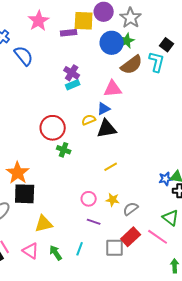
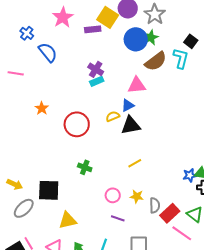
yellow square: (84, 21) -> (108, 17), turned 30
green cross: (64, 150) -> (85, 167), moved
orange star: (18, 173) -> (42, 108), moved, size x0.6
gray semicircle: (131, 209) -> (155, 205), turned 126
red rectangle: (131, 237) -> (170, 213), moved

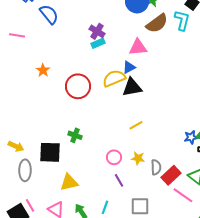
yellow semicircle: (113, 116) -> (114, 78), size x1.6
green cross: (85, 167) -> (75, 135), moved
gray ellipse: (24, 208) -> (25, 170), turned -45
purple line: (118, 218) -> (119, 180), turned 40

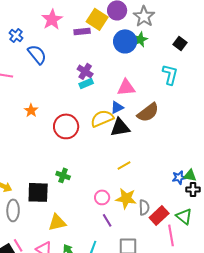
cyan L-shape: (182, 20) -> (170, 74), moved
brown semicircle: (157, 23) -> (148, 112), moved
yellow star: (138, 158) -> (126, 198), size x1.5
pink line: (183, 195) -> (171, 235), turned 45

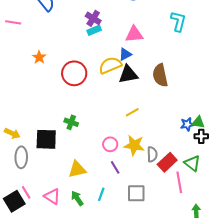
brown semicircle: (148, 112) -> (160, 75), moved, turned 115
yellow triangle: (57, 222) -> (77, 169), moved

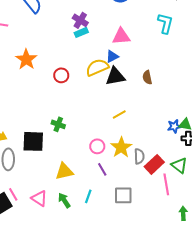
orange star: (39, 57) -> (26, 59), size x1.5
red circle: (74, 73) -> (61, 75), size x0.6
brown semicircle: (160, 75) -> (147, 77), size x0.6
yellow star: (134, 145) -> (121, 147), turned 30

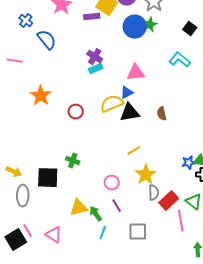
cyan L-shape: (165, 23) -> (180, 60), turned -65
yellow star: (121, 147) -> (146, 175), moved
green arrow: (64, 200) -> (96, 214), moved

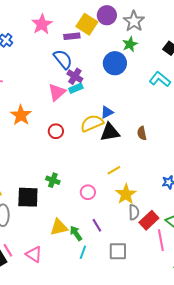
blue circle: (135, 27) -> (115, 63), moved
blue semicircle: (47, 40) -> (63, 59), moved
pink triangle: (136, 73) -> (57, 92), moved, turned -36
pink circle: (112, 183) -> (88, 192), moved

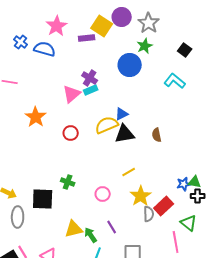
blue semicircle: (63, 59) -> (45, 49), moved, turned -35
red rectangle: (149, 220) -> (164, 206), moved

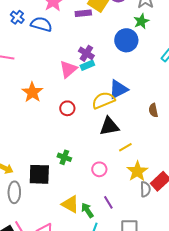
blue triangle: (122, 114) -> (118, 89), size x1.5
black triangle: (125, 134) -> (109, 126), moved
yellow triangle: (74, 229) -> (70, 204), turned 42

